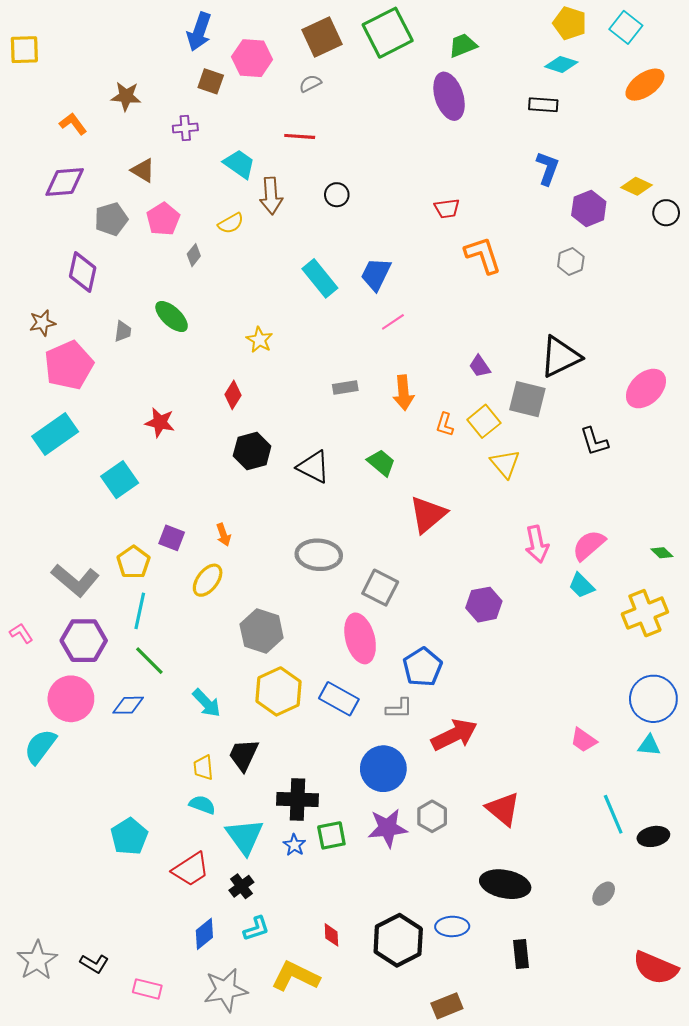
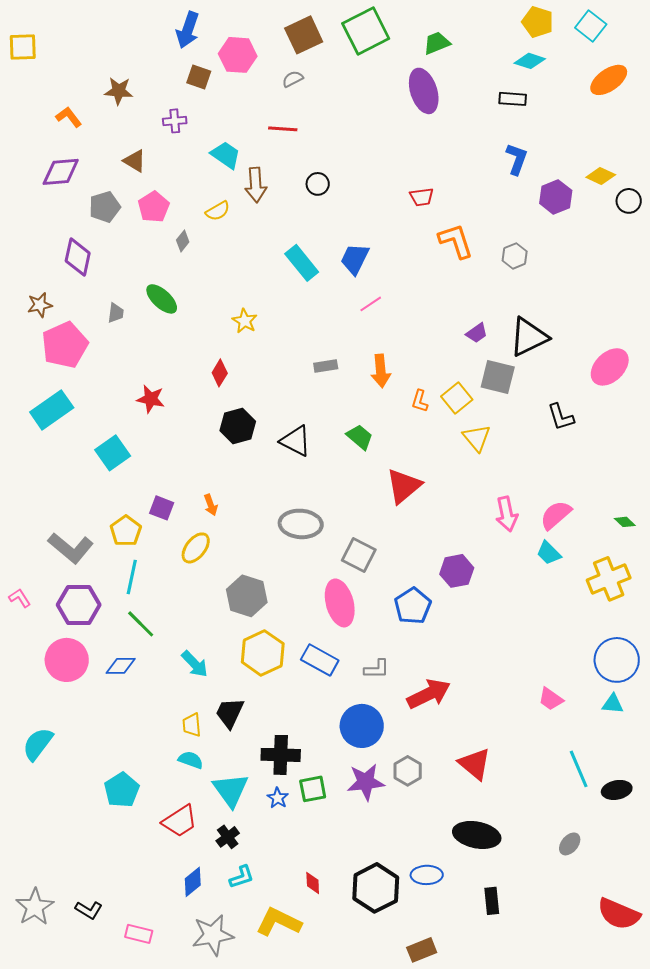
gray hexagon: (571, 261) -> (515, 256), moved
purple trapezoid: (480, 366) -> (477, 333), moved, turned -90
blue pentagon: (423, 667) -> (413, 606), moved
cyan semicircle: (40, 746) -> (38, 744), moved

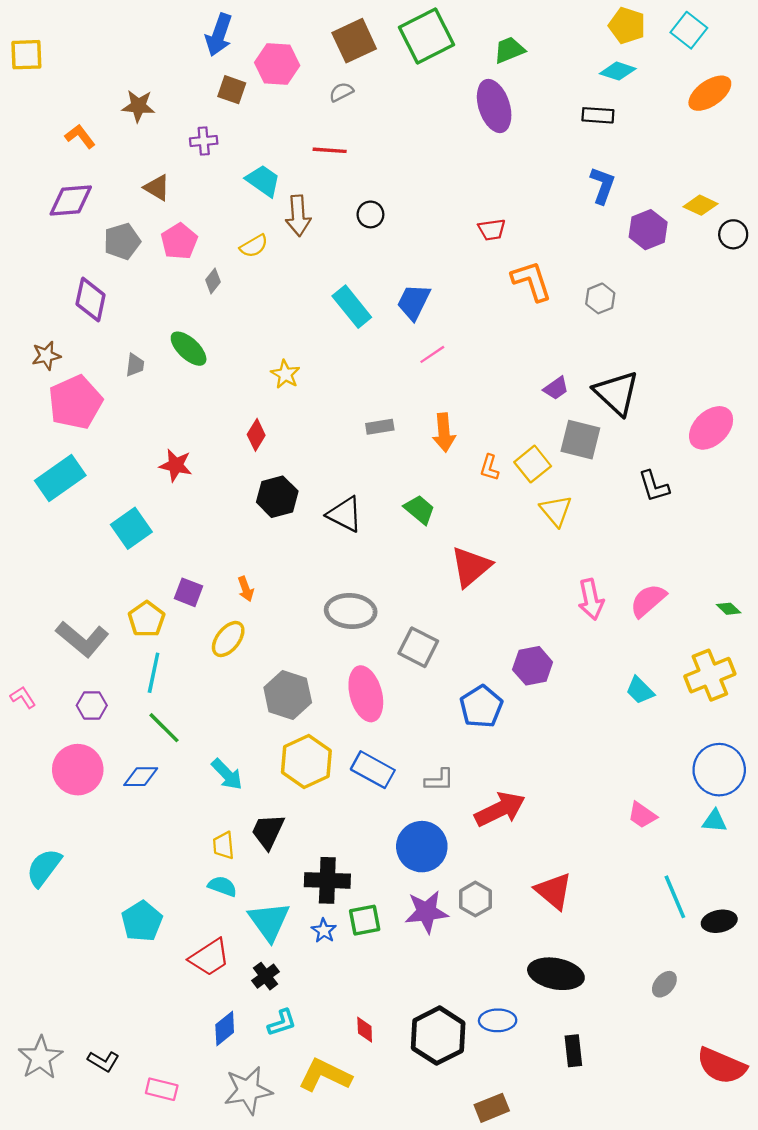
black triangle: (529, 337) -> (617, 393), turned -51
cyan trapezoid: (549, 553) -> (640, 690), moved
pink ellipse: (340, 603) -> (366, 694), moved
purple hexagon: (79, 605) -> (92, 705), size x0.6

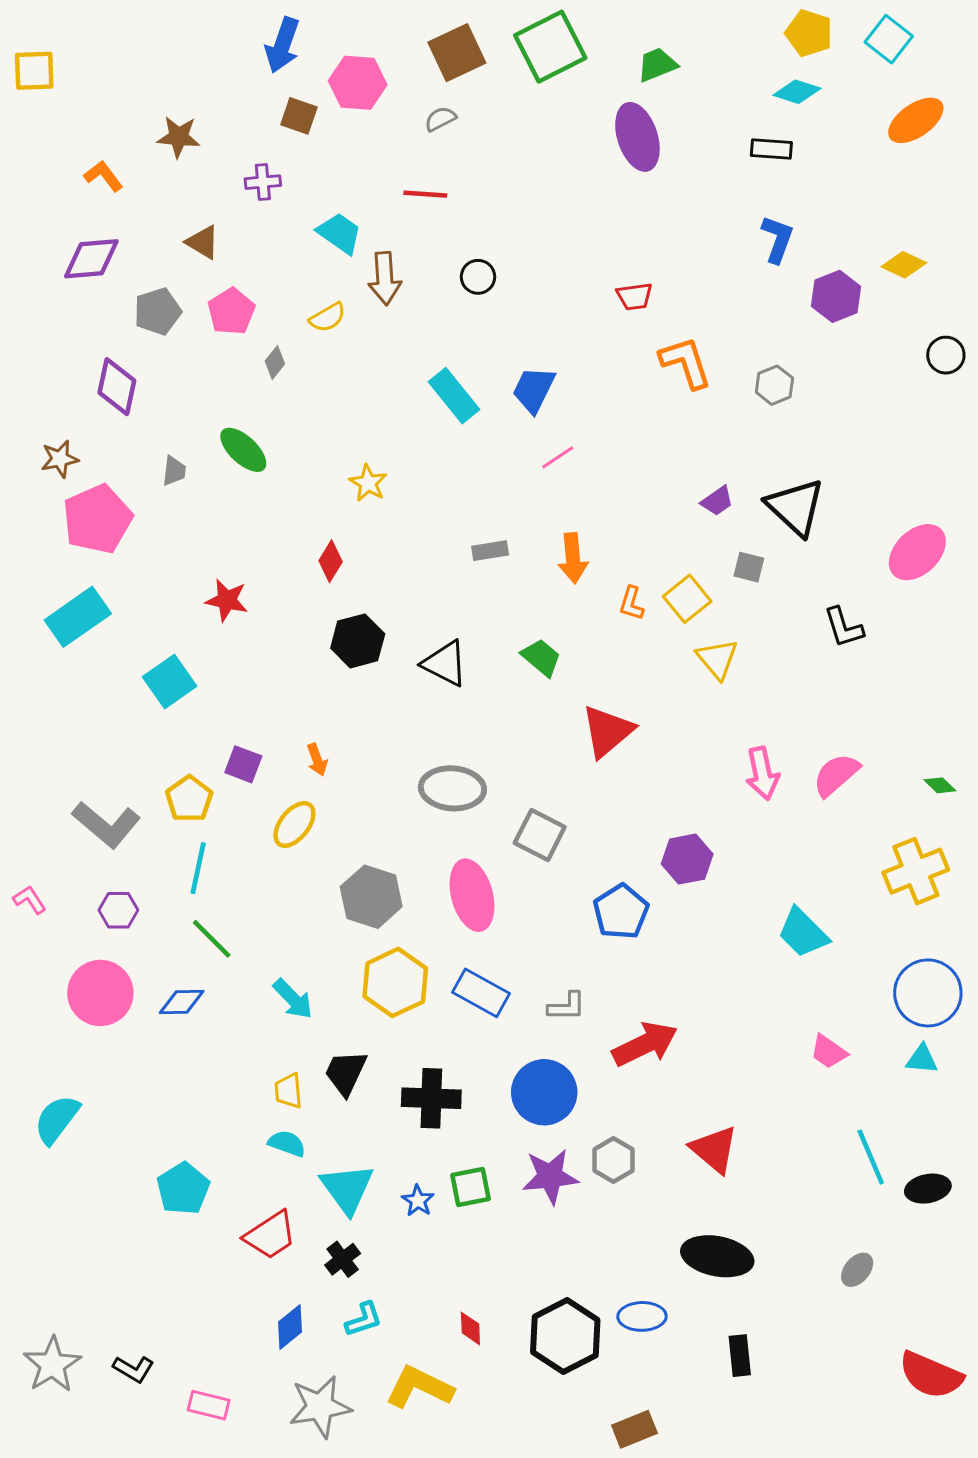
black circle: (733, 234) -> (946, 355), moved
gray square: (580, 440) -> (749, 567), size x0.6
cyan trapezoid: (640, 690) -> (803, 933), moved, size x1.4
black cross: (327, 880) -> (431, 1098), moved

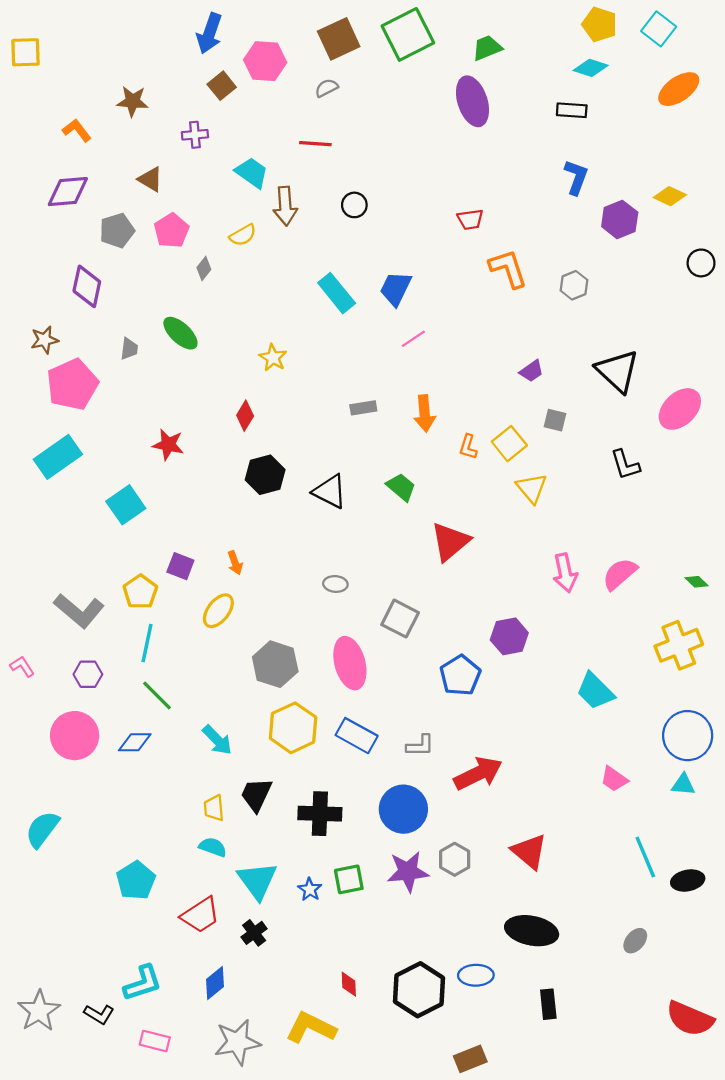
brown square: (299, 116) -> (222, 86), turned 32
black triangle: (795, 507) -> (617, 371), moved
gray ellipse: (452, 788) -> (335, 584), size x0.5
cyan L-shape: (364, 1319) -> (143, 983), moved, size x1.4

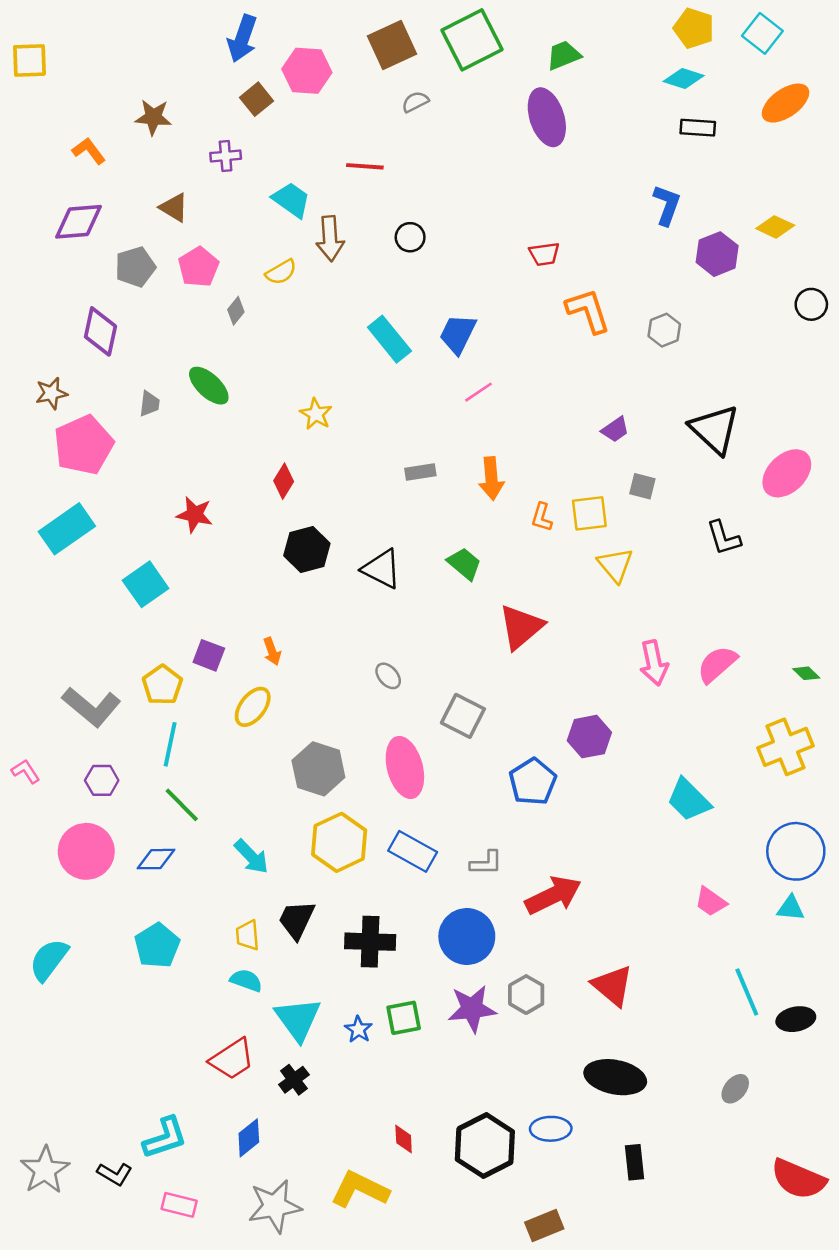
gray semicircle: (326, 88) -> (415, 102), moved
black rectangle: (572, 110) -> (698, 128), moved
yellow square: (509, 444) -> (589, 513), turned 32
gray ellipse: (335, 584) -> (388, 676), turned 45
cyan pentagon: (136, 880) -> (157, 946), moved

